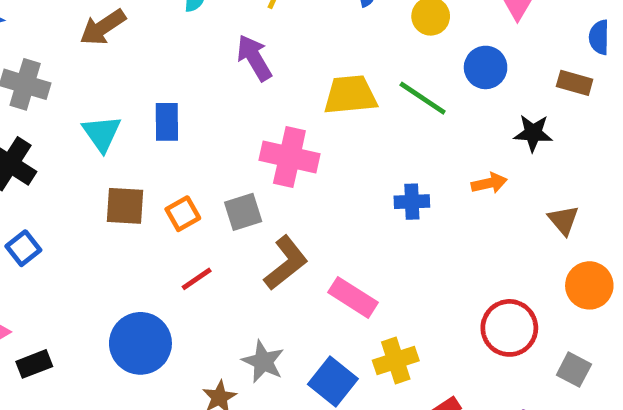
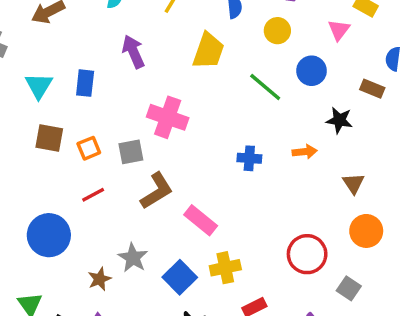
purple arrow: (254, 58) -> (133, 52), moved
yellow trapezoid: (350, 95) -> (208, 51), moved, turned 108

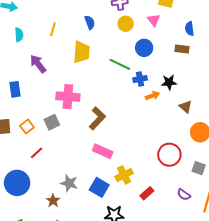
yellow circle: (277, 31) -> (126, 24), moved
black star: (339, 120) -> (169, 82), moved
blue cross: (249, 158) -> (140, 79), moved
brown L-shape: (157, 191) -> (97, 118), moved

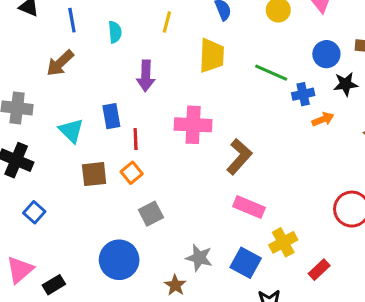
blue circle: (144, 48) -> (326, 54), moved
purple arrow: (38, 64) -> (146, 76), turned -138
black star: (169, 82) -> (346, 84), moved
gray square: (52, 122) -> (151, 214), moved
red line: (37, 153) -> (136, 139), moved, turned -48

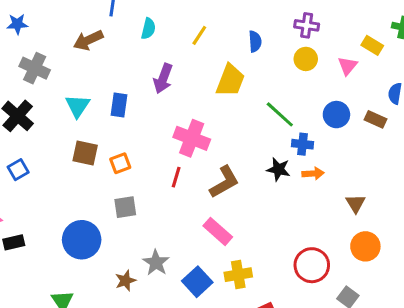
black star: (346, 84) -> (278, 169), moved
red line: (136, 139) -> (176, 177), moved

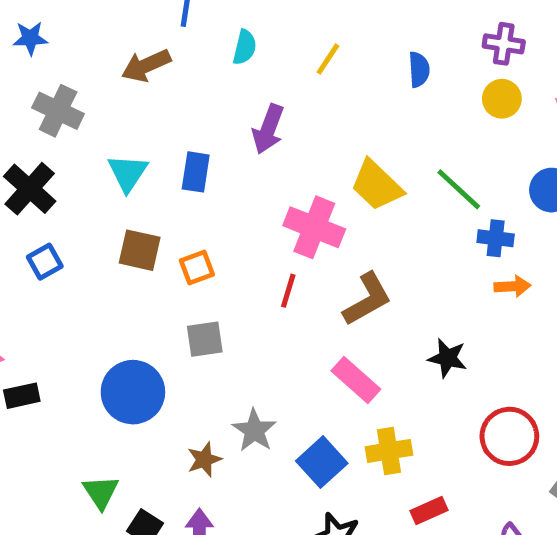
yellow trapezoid: (230, 80) -> (377, 185), moved, turned 112
black star: (278, 169) -> (447, 358), moved
blue square: (18, 170) -> (45, 262), moved

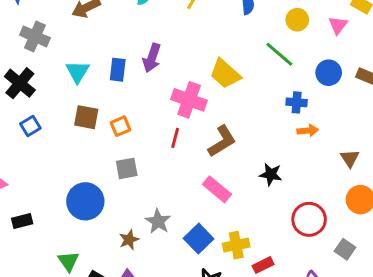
purple arrow: (268, 129) -> (152, 58), moved
green line: (459, 189) -> (279, 54), moved
black rectangle: (22, 396) -> (22, 221), moved
yellow cross: (389, 451) -> (236, 245), moved

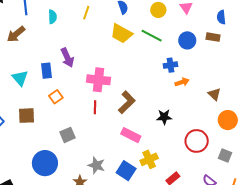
purple arrow: (152, 58) -> (67, 58), turned -30
yellow trapezoid: (225, 74) -> (121, 33), moved
brown square: (86, 117) -> (27, 116), moved
orange square: (120, 126) -> (56, 97), moved
yellow cross: (236, 245) -> (149, 159), moved

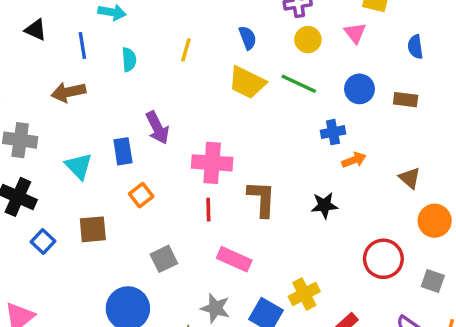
brown arrow: (16, 34) -> (68, 92), turned 30
brown rectangle: (213, 37) -> (406, 100), moved
brown L-shape: (127, 102) -> (262, 199), turned -40
black star: (164, 117) -> (324, 205), moved
pink rectangle: (131, 135) -> (234, 259), moved

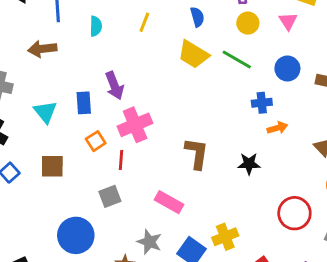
pink cross: (212, 163) -> (135, 125), moved, turned -32
red line: (208, 210) -> (121, 160), moved

